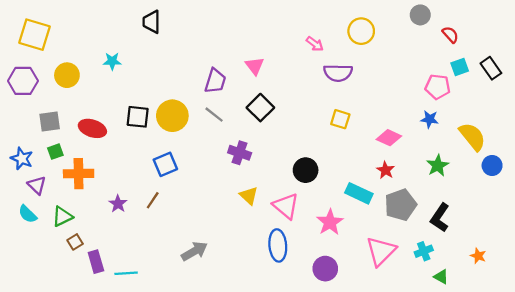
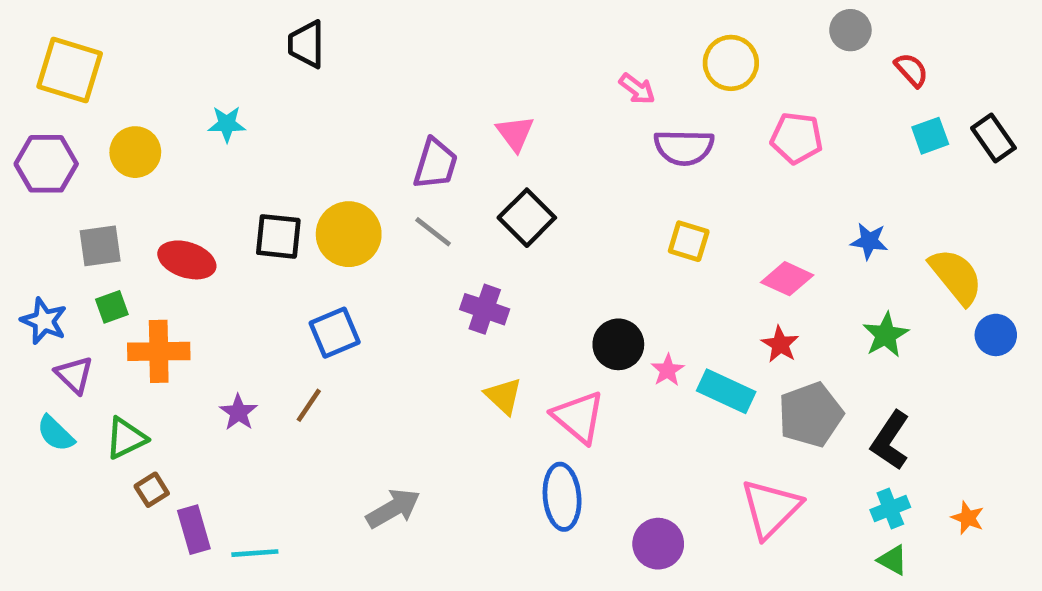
pink pentagon: (438, 87) -> (797, 138), moved
pink star: (330, 222) -> (668, 370), moved, size x0.6
cyan cross: (424, 251) -> (890, 508), moved

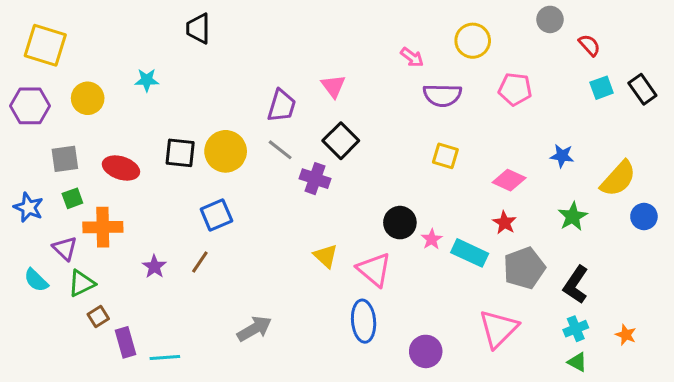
yellow semicircle: (956, 276) -> (618, 179), turned 81
purple cross: (485, 309) -> (315, 179), moved
purple triangle: (74, 375) -> (65, 248), moved

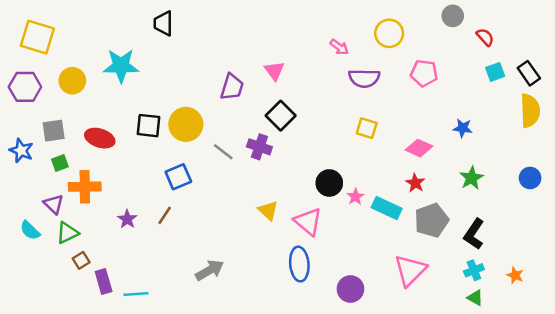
cyan star: (147, 80) -> (121, 66), size x1.8
gray line: (280, 150) -> (223, 152), moved
yellow semicircle: (618, 179) -> (530, 111), moved, turned -44
blue star: (29, 207) -> (21, 151), moved

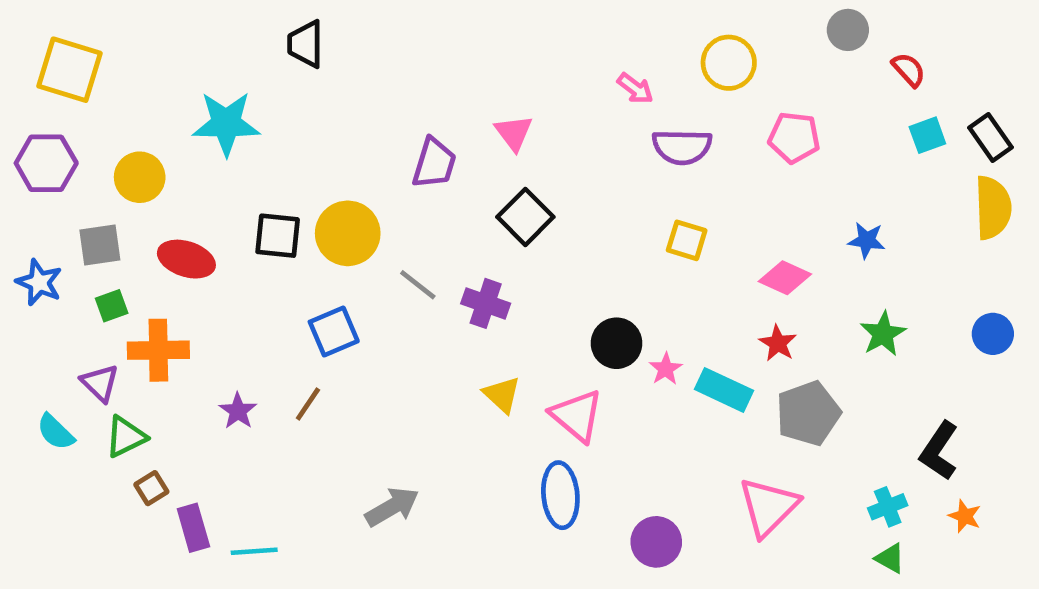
yellow circle: (72, 81) -> (140, 177), moved
purple cross: (259, 147) -> (486, 303), moved
black L-shape: (474, 234) -> (939, 451), moved

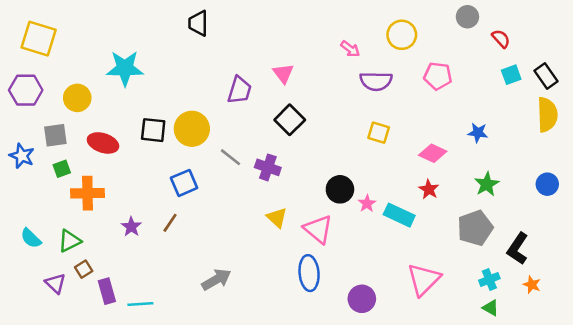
black trapezoid: (306, 44) -> (198, 23), moved
purple triangle: (100, 383) -> (55, 283), moved
gray pentagon: (808, 413) -> (475, 228), moved

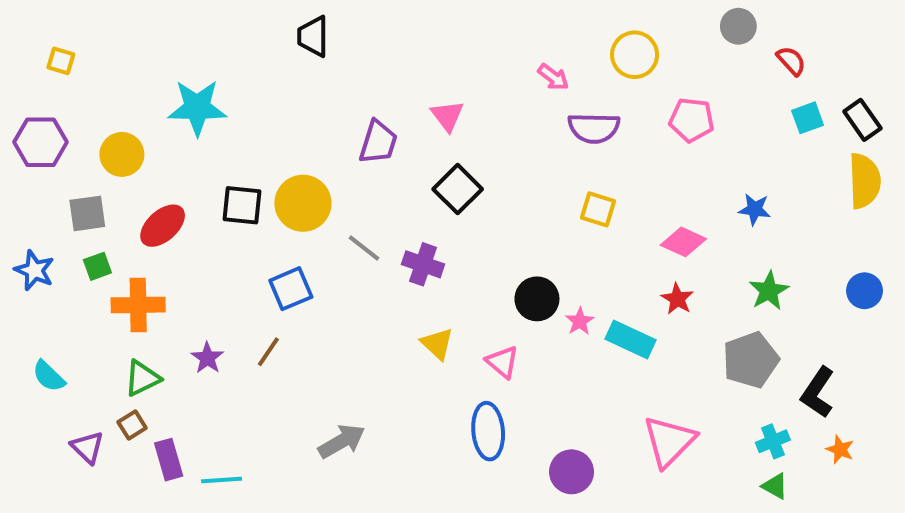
yellow square: (39, 39) -> (61, 61), size x0.5
red ellipse: (103, 143) -> (163, 226), turned -60
blue star: (22, 156) -> (34, 270), moved
pink triangle: (318, 229) -> (502, 362), size x0.7
green triangle: (69, 241) -> (142, 378), moved

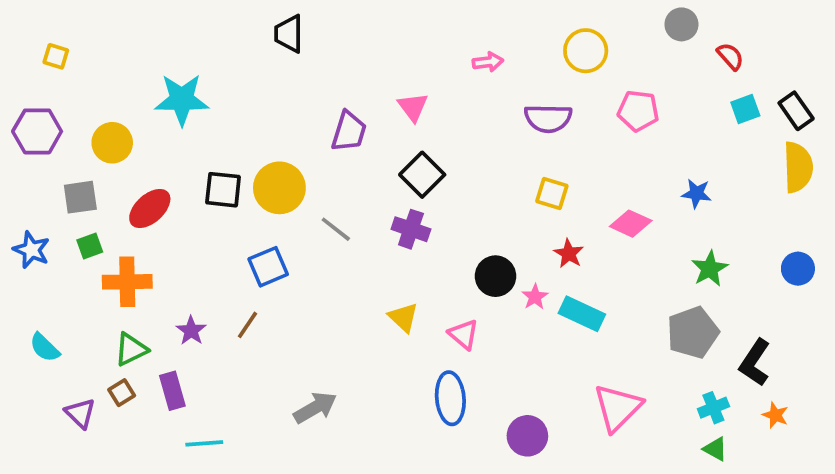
pink arrow: (553, 77) -> (488, 62), moved, turned -44
purple cross: (423, 264) -> (411, 229), moved
red star: (677, 299) -> (569, 254), moved
purple rectangle: (169, 460) -> (172, 391), moved

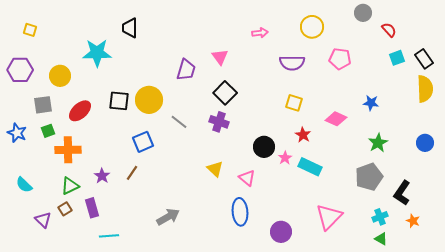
black trapezoid: (289, 34) -> (130, 28), moved

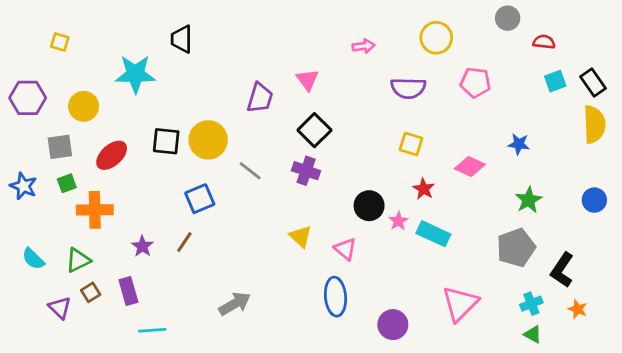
yellow square: (30, 30) -> (60, 42), moved
red semicircle: (389, 30) -> (544, 42), turned -42
green triangle: (70, 186) -> (78, 260), moved

